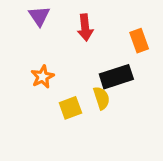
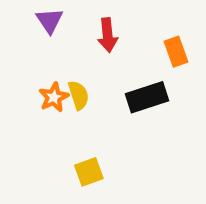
yellow semicircle: (102, 98) -> (79, 95), moved
yellow square: (70, 108) -> (89, 172), moved

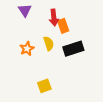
orange rectangle: (176, 52) -> (63, 26), moved
yellow semicircle: (79, 95) -> (49, 43), moved

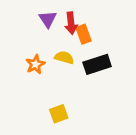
purple triangle: (25, 10) -> (48, 19), moved
yellow semicircle: (49, 43) -> (64, 57), turned -56

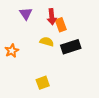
purple triangle: (48, 19) -> (26, 14), moved
orange star: (35, 64) -> (12, 51), moved

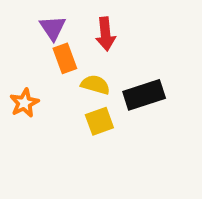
orange rectangle: (61, 25) -> (65, 58), moved
yellow square: (43, 83) -> (99, 121), moved

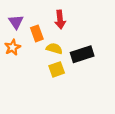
purple triangle: (53, 28) -> (16, 22), moved
orange star: (24, 103) -> (13, 47), moved

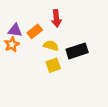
purple triangle: (16, 22) -> (15, 30), moved, turned -48
orange rectangle: (37, 33) -> (35, 31), turned 72

